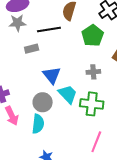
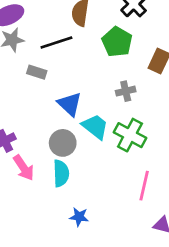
gray rectangle: (32, 49) -> (37, 72), turned 40
green cross: (92, 104) -> (130, 135), turned 30

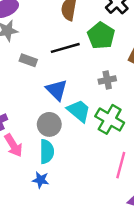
black line: (56, 42) -> (65, 48), moved
blue star: (79, 217) -> (41, 180), moved

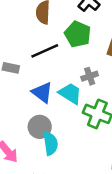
cyan trapezoid: (79, 111) -> (70, 93), moved
cyan semicircle: (47, 152) -> (51, 144), moved

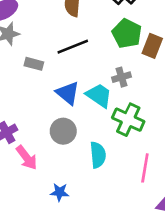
green pentagon: (78, 34) -> (127, 33), moved
cyan semicircle: (51, 144) -> (98, 155), moved

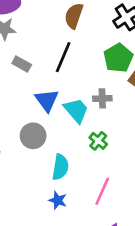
black line: (73, 47) -> (63, 57), turned -60
green cross: (128, 120) -> (98, 141), size x0.6
blue star: (60, 192) -> (58, 200), moved

